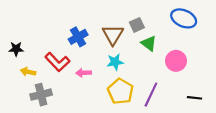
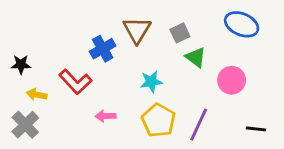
brown triangle: (113, 35) -> (137, 30), moved
pink arrow: (84, 73) -> (105, 116), moved
gray cross: (41, 95) -> (25, 125), moved, turned -30

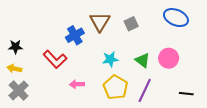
green triangle: (196, 57) -> (143, 60), moved
yellow arrow: (37, 95) -> (14, 69), moved

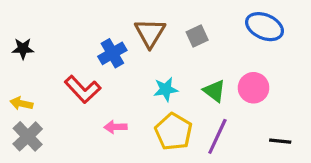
black star: (15, 47) -> (23, 49), moved

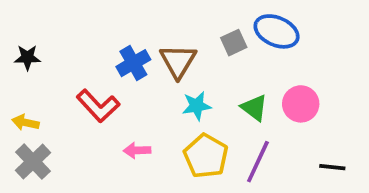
blue ellipse: (265, 27) -> (277, 31), moved
brown triangle: (150, 33) -> (178, 61), moved

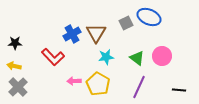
black star: (27, 57) -> (15, 43), moved
yellow pentagon: (206, 156) -> (98, 84), moved

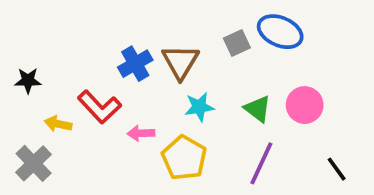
yellow arrow: (14, 66) -> (58, 124), moved
pink arrow: (74, 81) -> (141, 133), moved
black line: (179, 90) -> (337, 169), turned 48

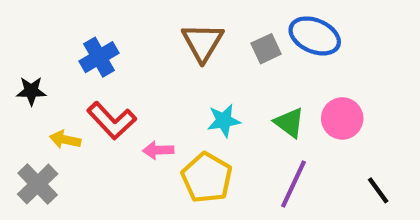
brown triangle: (180, 62) -> (203, 42), moved
blue cross: (135, 64) -> (99, 57), moved

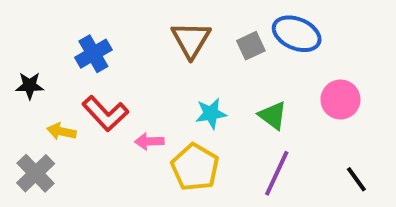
pink circle: (342, 118) -> (340, 100), moved

